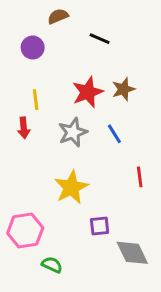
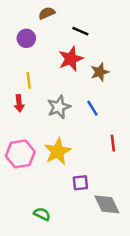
red star: (88, 92) -> (71, 59), moved
pink hexagon: (25, 231) -> (20, 154), moved

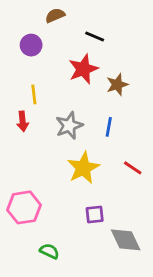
blue line: (92, 108) -> (109, 127), turned 42
red line: (113, 143) -> (133, 168), turned -49
yellow star: (58, 151) -> (83, 168), moved
pink hexagon: (20, 154) -> (24, 207), moved

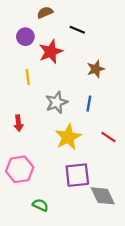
red star: (83, 69) -> (51, 52), moved
red arrow: (23, 121) -> (18, 123), moved
purple square: (95, 214) -> (77, 175), size x1.6

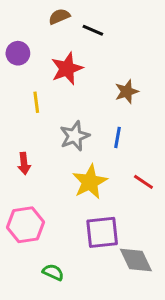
black line: (77, 30) -> (93, 30), moved
purple circle: (25, 37) -> (18, 53), moved

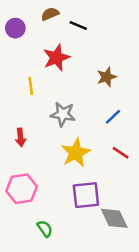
purple circle: (18, 53) -> (15, 28), moved
gray star: (75, 136) -> (63, 114), turned 30
blue line: (117, 137) -> (113, 117), moved, turned 36
green semicircle: (53, 272) -> (45, 229), turned 30

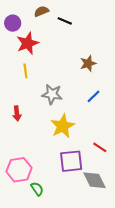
red star: (56, 58) -> (28, 43), moved
red line: (121, 153) -> (100, 147), moved
pink hexagon: (22, 189) -> (19, 170), moved

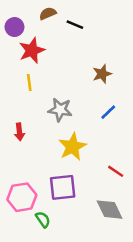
purple square: (71, 161) -> (63, 187), moved

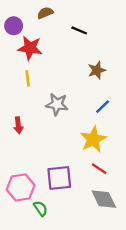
black line: (75, 25) -> (79, 30), moved
red star: (32, 50) -> (30, 48), turned 30
yellow star: (72, 147) -> (93, 139), moved
red line: (116, 171) -> (99, 169), moved

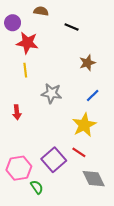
brown semicircle: (45, 13) -> (41, 11), turned 32
red line: (99, 169) -> (79, 152), moved
purple square: (59, 178) -> (54, 160), turned -35

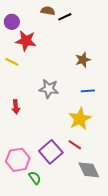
brown semicircle: (41, 11) -> (48, 11), moved
black line: (72, 27) -> (65, 17), moved, turned -48
yellow line: (25, 70) -> (12, 62), moved, turned -56
blue line: (93, 95) -> (88, 91), turned 40

